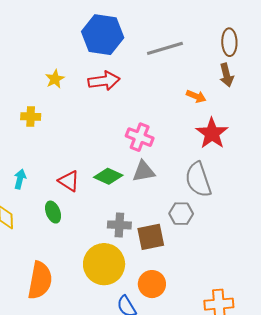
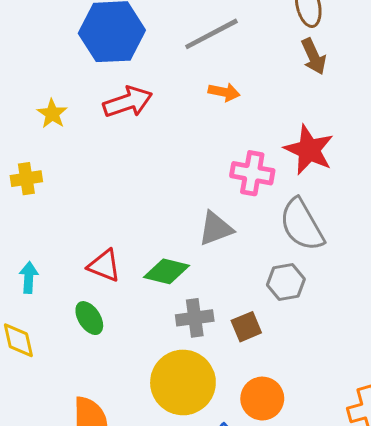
orange arrow: (196, 96) -> (224, 92), moved
pink cross: (140, 137) -> (252, 173), moved
green diamond: (108, 176) -> (166, 271), moved
brown square: (151, 237) -> (246, 327), size x0.7

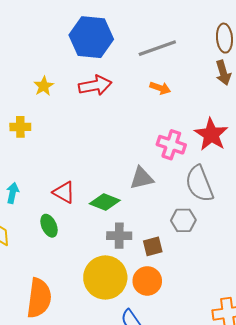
orange circle: (262, 399) -> (147, 281), moved

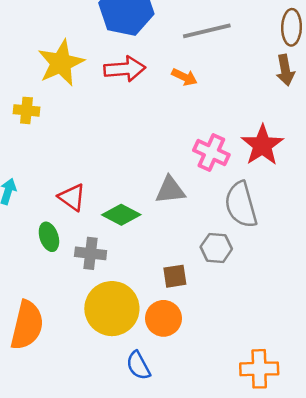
yellow star: (44, 86) -> (61, 63), size x1.8
orange arrow: (160, 88) -> (184, 77), moved
gray cross: (119, 236) -> (91, 253), moved

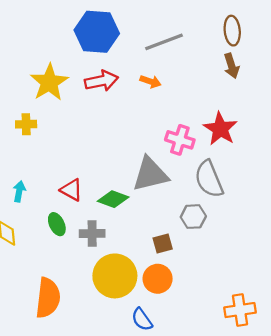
gray triangle: (170, 190) -> (150, 174), size x1.5

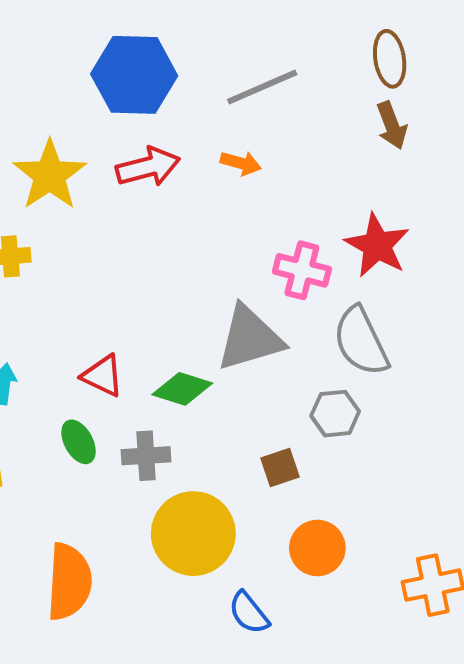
orange circle: (158, 279) -> (317, 548), moved

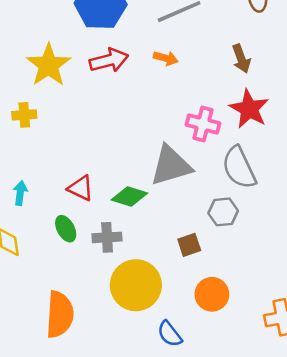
brown arrow: (392, 125) -> (241, 59), moved

